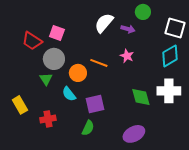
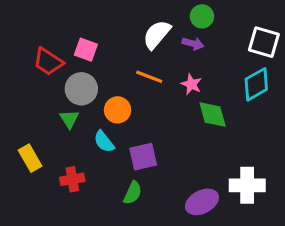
green circle: (143, 12) -> (202, 16), moved
orange line: (99, 63) -> (149, 77), moved
white cross: (169, 91) -> (247, 185), moved
green diamond: (141, 97) -> (213, 114), moved

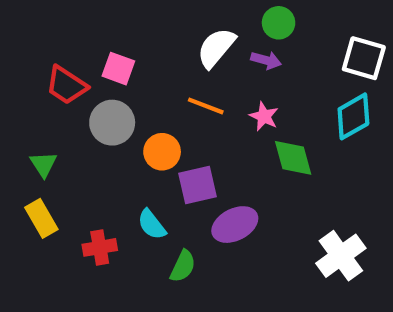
green triangle: (69, 119) -> (44, 164), moved
cyan semicircle: (104, 142) -> (152, 225), moved
purple square: (143, 157) -> (197, 185), moved
white cross: (247, 185) -> (341, 256), turned -36
purple ellipse: (202, 202) -> (235, 225), moved

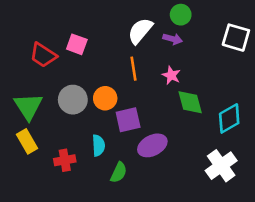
orange line: (206, 106) -> (133, 69), turned 60
cyan diamond: (353, 116) -> (229, 118), moved
gray circle: (112, 123) -> (73, 100), moved
green triangle: (44, 164) -> (28, 106), size x1.6
cyan semicircle: (152, 225) -> (98, 145), turned -145

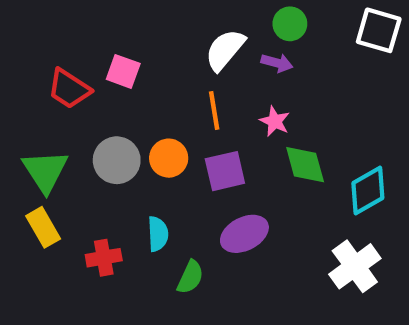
white square: (236, 38) -> (379, 30), moved
purple square: (128, 120) -> (225, 171), moved

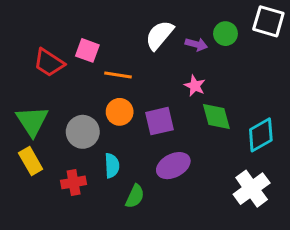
green circle: (290, 24) -> (225, 34), moved
orange line: (214, 110) -> (118, 75), moved, turned -72
gray circle: (117, 160) -> (83, 132), moved

